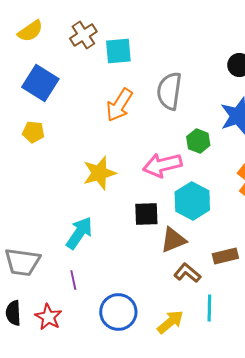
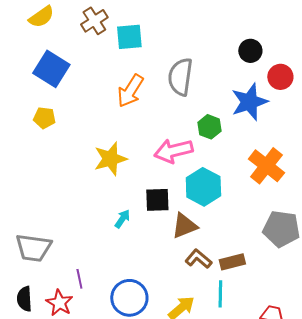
cyan arrow: (79, 233) -> (122, 219), moved, size x0.6
brown rectangle: (225, 256) -> (232, 262), moved
purple line: (73, 280) -> (79, 279), moved

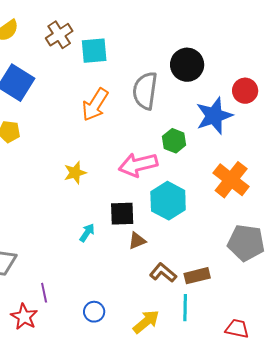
black circle: (250, 51) -> (187, 65), moved, size x1.4
yellow star: (110, 159) -> (75, 173), size x0.7
brown triangle: (184, 226) -> (137, 241), moved, size x0.7
blue circle: (129, 298) -> (94, 312), size x0.6

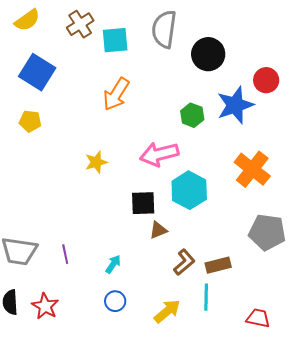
gray semicircle: (145, 91) -> (164, 29), moved
green hexagon: (174, 141) -> (192, 115), moved
cyan arrow: (87, 233) -> (113, 264), moved
brown L-shape: (163, 273) -> (184, 262), turned 100
purple line: (44, 293) -> (65, 254), moved

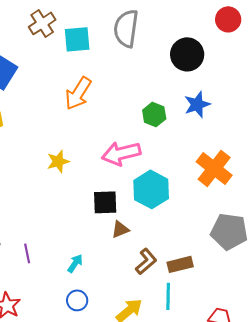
black circle: (208, 54) -> (187, 54), moved
red circle: (266, 80) -> (228, 19), moved
blue star: (235, 105) -> (197, 104), size x0.7

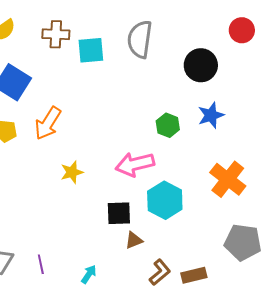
brown cross: (42, 23) -> (56, 34), turned 36
orange arrow: (78, 93) -> (48, 123), moved

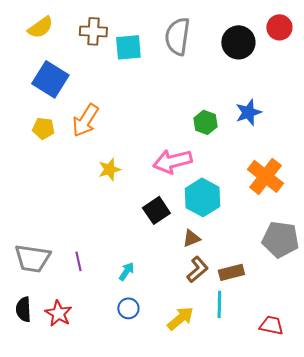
black circle: (201, 65) -> (238, 42), moved
black square: (119, 213) -> (156, 210), turned -32
brown triangle: (134, 240) -> (191, 238), moved

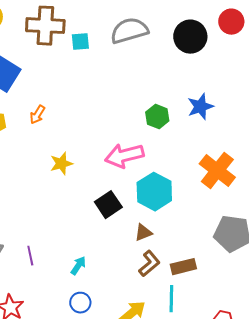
brown cross: (93, 31) -> (45, 26), size x1.4
gray semicircle: (177, 36) -> (129, 31), turned 66
cyan square: (128, 47) -> (80, 42), size x0.7
orange arrow: (85, 120) -> (37, 115), size x0.6

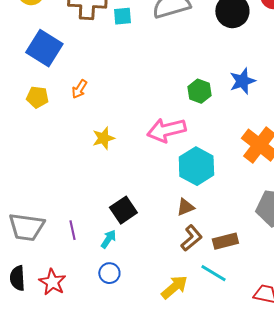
black square: (108, 205) -> (123, 210), moved
cyan arrow: (78, 266) -> (108, 239), moved
cyan line: (171, 299) -> (213, 273), turned -60
blue circle: (80, 303) -> (109, 273), moved

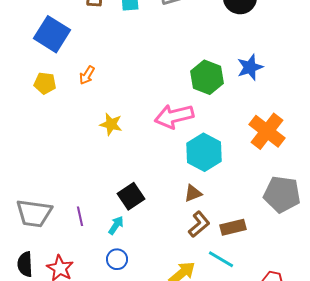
green hexagon: (199, 91) -> (207, 77), size x1.4
yellow star: (103, 138) -> (111, 124), turned 30

